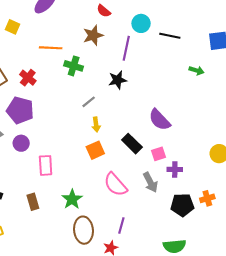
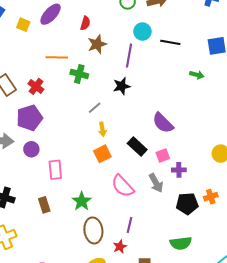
red semicircle: (104, 11) -> (85, 23), moved, turned -112
yellow square: (12, 27) -> (23, 25), moved
purple pentagon: (20, 110) -> (30, 118), turned -30

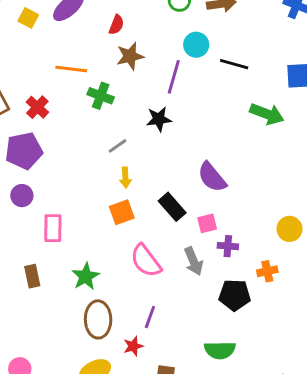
green arrow: (197, 75) -> (267, 114), size x1.6
orange cross: (211, 197) -> (267, 271), moved

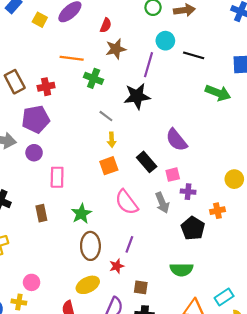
red cross: (37, 107) -> (46, 87), turned 35
black star: (159, 119) -> (137, 96), size x1.4
gray line: (118, 146) -> (106, 116), turned 72
black pentagon: (235, 295) -> (193, 228), turned 30

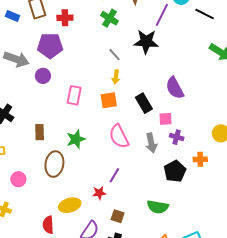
pink rectangle: (57, 177) -> (74, 95), moved
brown ellipse: (90, 246) -> (54, 164), moved
pink circle: (32, 282) -> (18, 179), moved

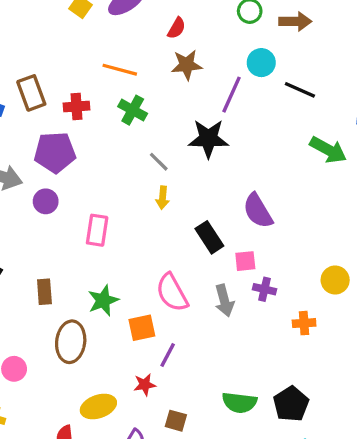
green cross: (110, 18) -> (133, 110), moved
orange square: (109, 100) -> (142, 328), moved
black pentagon: (175, 171) -> (291, 404), moved

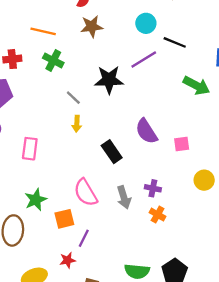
purple line: (232, 95) -> (144, 59), moved, turned 36
pink square: (245, 261) -> (182, 144), moved
orange cross: (304, 323) -> (158, 215), moved, turned 35

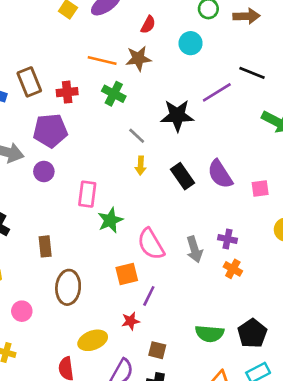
cyan circle: (146, 23) -> (191, 43), moved
brown star: (92, 26) -> (138, 58), moved
black rectangle: (112, 152) -> (182, 176), moved
green star: (36, 200) -> (110, 220), moved

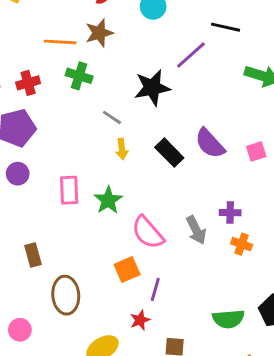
green star: (110, 220) -> (108, 200), moved

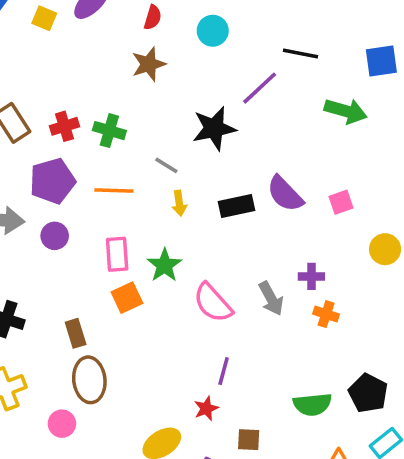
orange line: (60, 42) -> (114, 191), moved
green cross: (79, 76) -> (109, 131), moved
black rectangle: (169, 153) -> (236, 206), turned -56
orange square: (127, 270) -> (127, 298), moved
brown ellipse: (66, 295) -> (89, 380), moved

